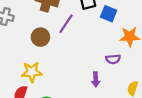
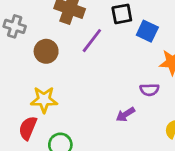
brown circle: (40, 37) -> (46, 51), moved
purple arrow: (96, 79) -> (125, 114), turned 56

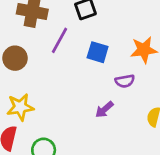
blue square: (147, 31) -> (98, 52), moved

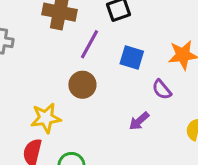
brown circle: (15, 58) -> (82, 85), moved
purple semicircle: (125, 81) -> (162, 90), turned 60

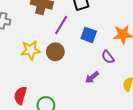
yellow star: (46, 118) -> (31, 50), moved

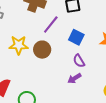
purple semicircle: (108, 57) -> (79, 61), moved

